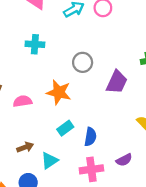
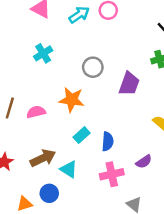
cyan cross: (35, 44) -> (43, 53), turned -30
brown arrow: (25, 147) -> (43, 158), size x1.5
cyan triangle: (50, 161) -> (69, 169), turned -48

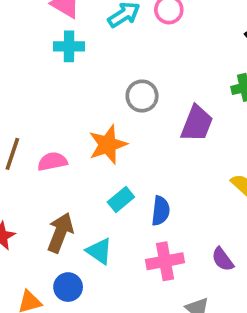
cyan cross: (43, 53) -> (69, 46), moved, turned 30
orange star: (72, 100) -> (108, 145), turned -30
brown arrow: (43, 158) -> (60, 233), turned -45
purple semicircle: (144, 162) -> (223, 259), moved, turned 84

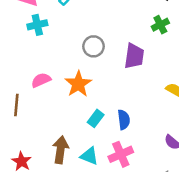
pink semicircle: (52, 161) -> (41, 80), moved
pink cross: (165, 261) -> (121, 154), moved

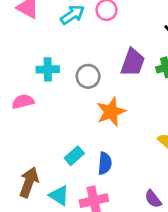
cyan cross: (37, 25) -> (48, 69), moved
purple trapezoid: (134, 56) -> (133, 62), moved
orange star: (78, 84) -> (111, 112), moved

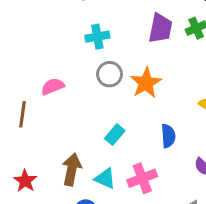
cyan cross: (48, 69) -> (97, 37), moved
gray circle: (88, 76) -> (110, 74), moved
blue semicircle: (105, 163) -> (168, 136), moved

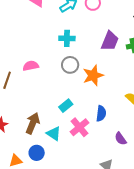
pink cross: (142, 178) -> (80, 127), moved, turned -30

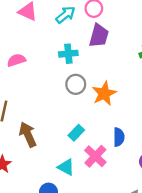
purple trapezoid: (110, 41) -> (99, 36), moved
pink semicircle: (31, 66) -> (16, 60), moved
brown arrow: (33, 123) -> (28, 134), moved, turned -40

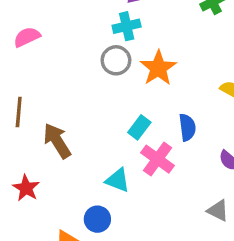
cyan cross: (68, 54) -> (127, 26), moved
cyan rectangle: (76, 133) -> (139, 127), moved

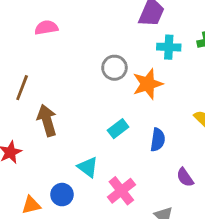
cyan cross: (127, 26) -> (169, 47), moved
pink cross: (157, 159) -> (121, 191), moved

